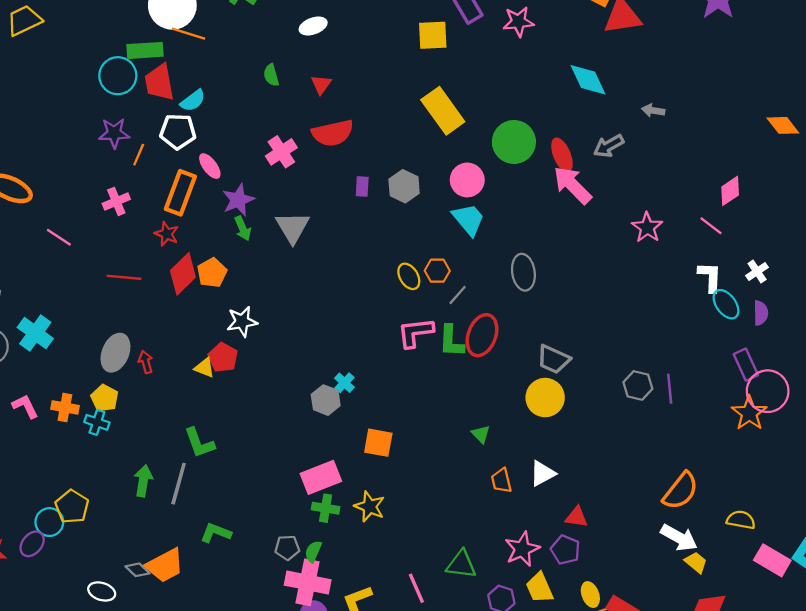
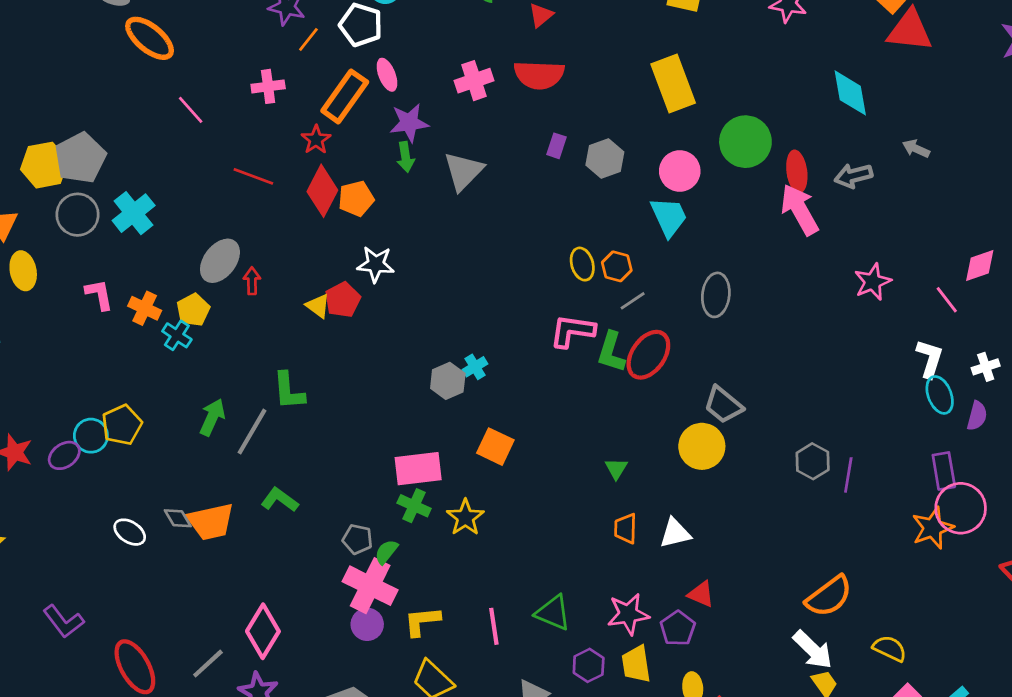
red diamond: (183, 274) -> (322, 191), turned -33

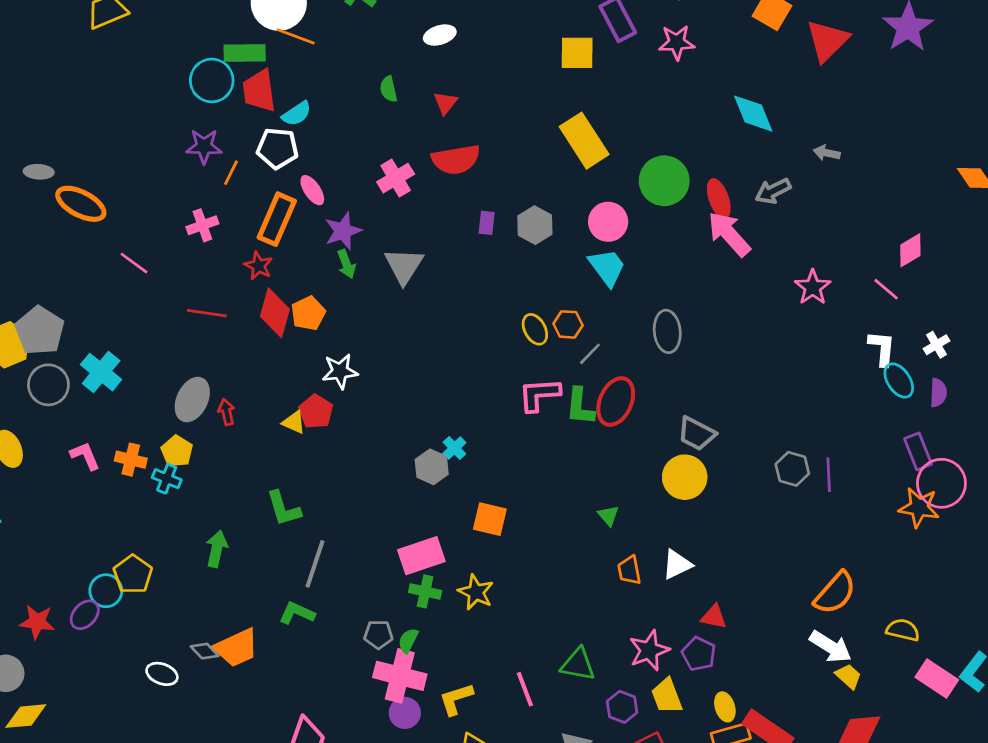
red triangle: (910, 31) -> (827, 41), moved, turned -39
gray line: (252, 432) -> (315, 564), moved
orange star: (933, 528) -> (919, 507), turned -30

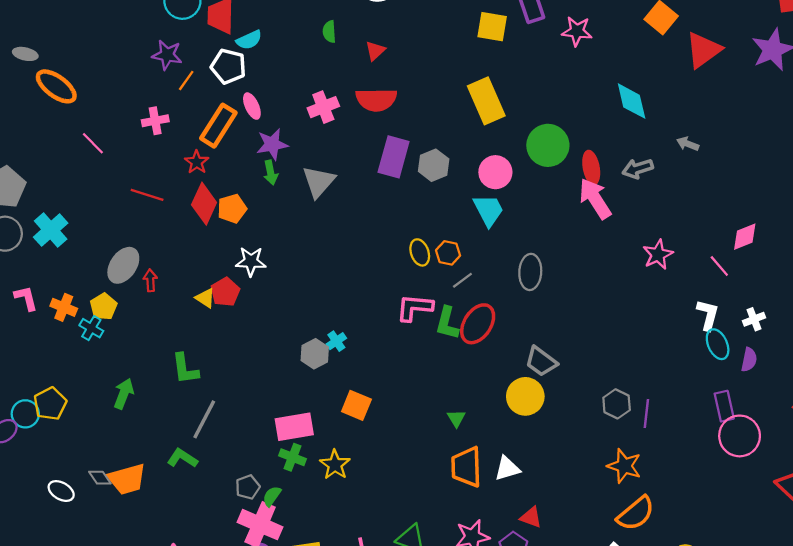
purple rectangle: (487, 223) -> (394, 157), size x2.0
orange star: (919, 507) -> (624, 466), moved
orange trapezoid: (629, 570) -> (466, 467), size x1.6
gray pentagon: (378, 635) -> (248, 487), turned -30

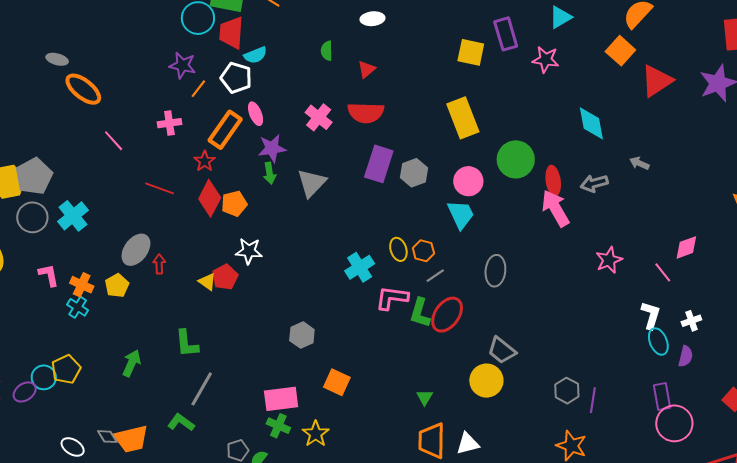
pink cross: (323, 107) -> (319, 117), turned -32
cyan cross: (91, 328) -> (78, 307), moved
cyan cross: (336, 341) -> (360, 267), moved, size x1.6

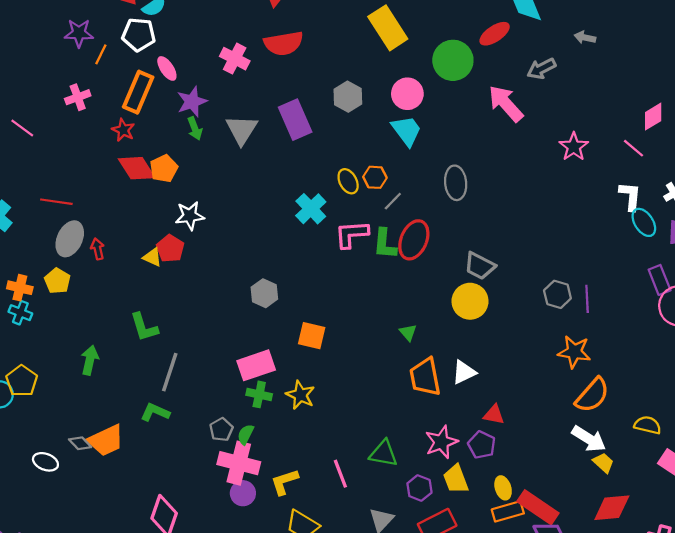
purple rectangle: (379, 164) -> (295, 120), moved, turned -30
red ellipse: (553, 181) -> (495, 34), moved, turned 76
red line: (160, 188) -> (56, 202), moved
red diamond: (210, 198) -> (137, 168), turned -48

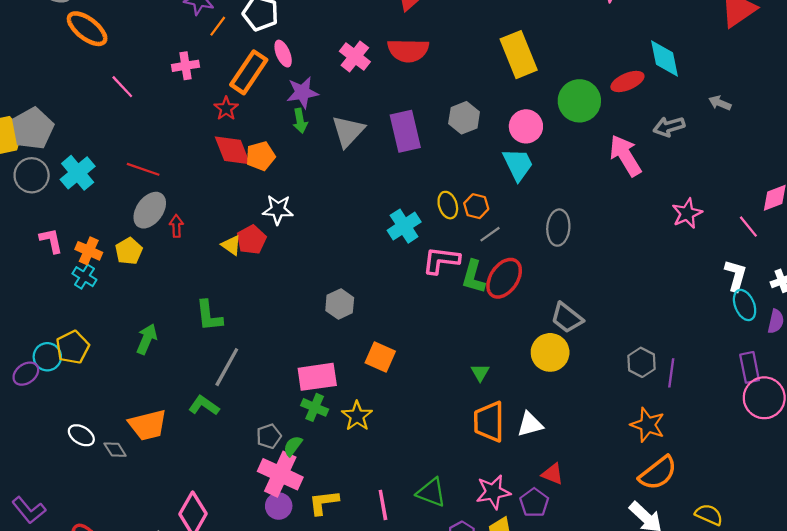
gray diamond: (80, 443) -> (115, 450), moved

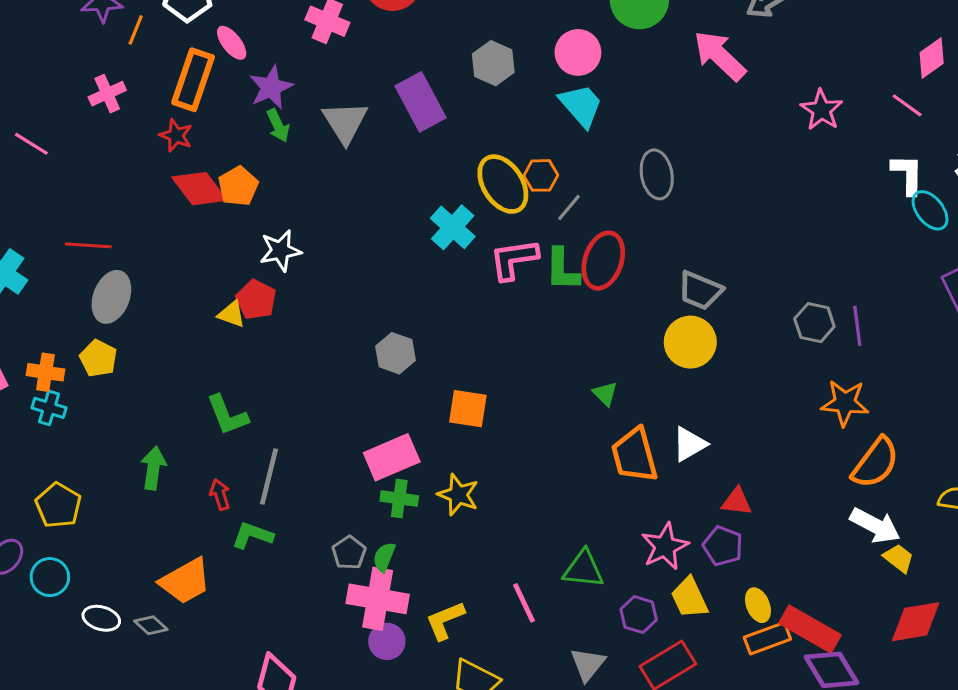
yellow ellipse: (448, 205) -> (503, 184), size x1.6
red arrow: (176, 226) -> (220, 495), moved
cyan circle: (47, 357) -> (50, 577), moved

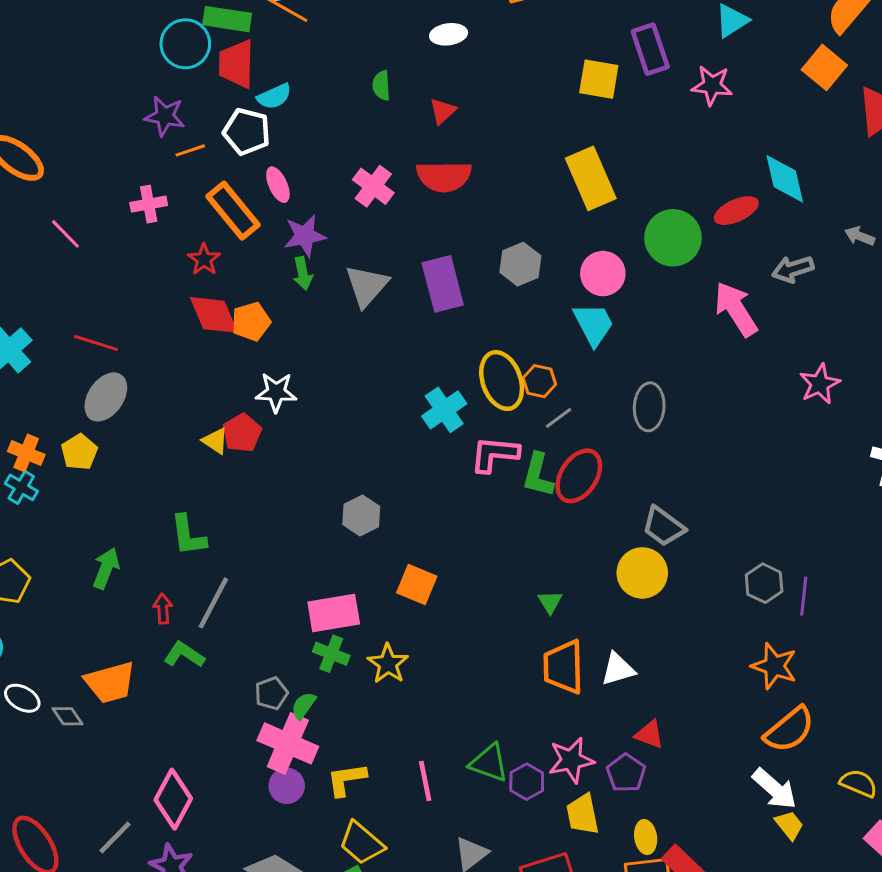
orange line: (136, 30) -> (190, 150), turned 36
orange rectangle: (193, 80) -> (233, 211), turned -72
purple hexagon: (639, 615) -> (527, 782), moved

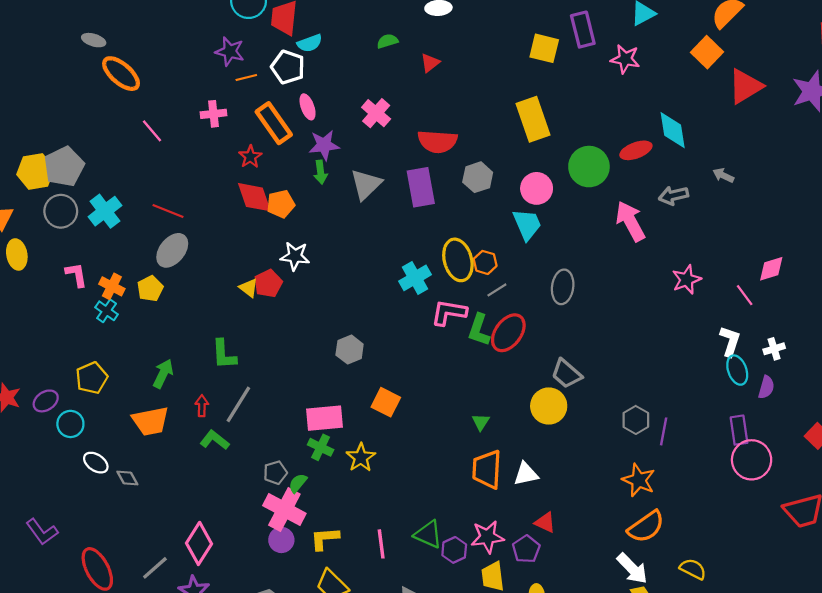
green semicircle: (381, 85) -> (387, 41), turned 72
red semicircle: (444, 176) -> (437, 141), moved
orange trapezoid: (110, 682) -> (150, 421), moved

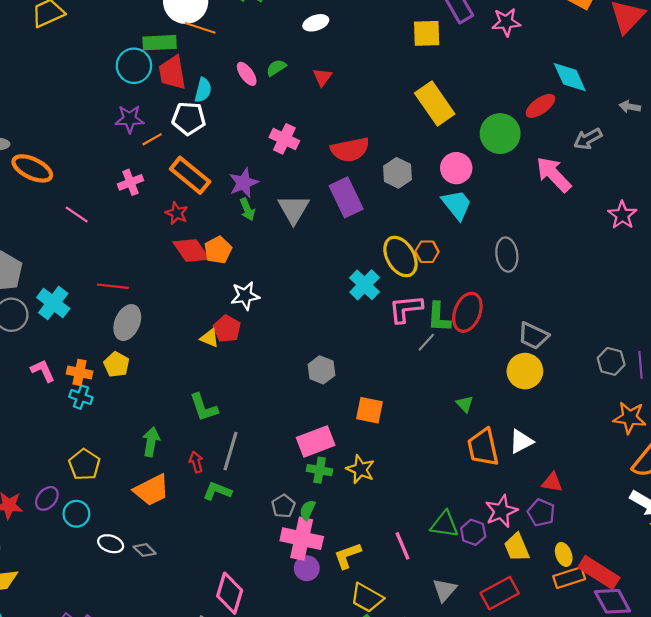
cyan semicircle: (310, 43) -> (203, 90), turned -40
pink ellipse: (308, 107) -> (247, 74), moved
gray line: (497, 290) -> (426, 342), moved

